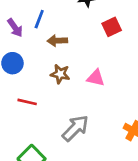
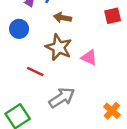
brown star: (60, 74) -> (59, 47), size x1.5
red line: (27, 102) -> (35, 72), moved

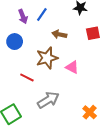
brown arrow: (63, 18) -> (59, 34), moved
brown star: (59, 47) -> (47, 58), turned 30

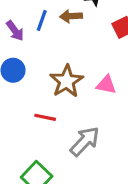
brown arrow: (59, 34) -> (71, 16), moved

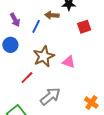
blue line: (42, 20) -> (36, 26), moved
red line: (45, 117) -> (27, 78), turned -64

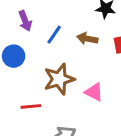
brown arrow: (52, 15) -> (87, 39), moved
red line: (27, 78) -> (31, 106), turned 32

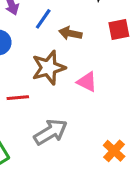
brown arrow: (87, 39) -> (70, 33), moved

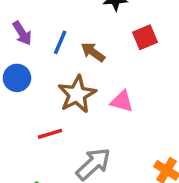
brown arrow: (70, 33) -> (93, 52), turned 35

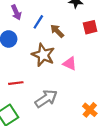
brown star: (77, 94) -> (43, 55), turned -30
red line: (50, 134) -> (16, 83), moved

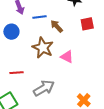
blue line: (38, 22) -> (40, 17), turned 48

